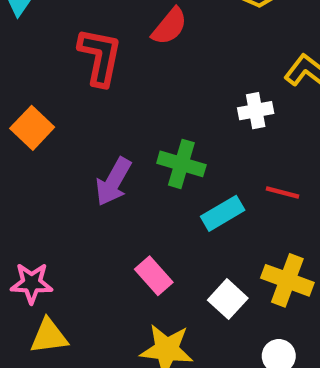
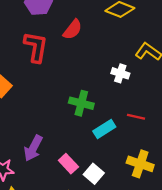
white cross: (256, 111) -> (120, 73), turned 30
purple arrow: (113, 182) -> (33, 148), moved
white square: (228, 299) -> (94, 174), moved

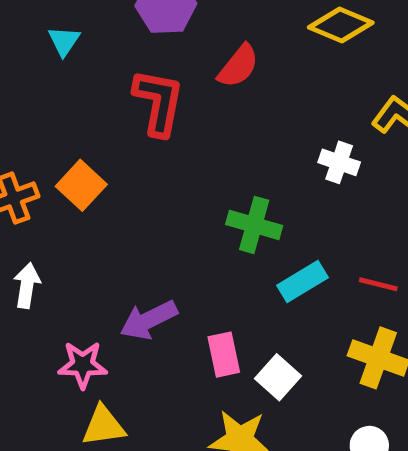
red line: (136, 117) -> (378, 284), moved
purple arrow: (33, 148) -> (149, 320), turned 35
pink rectangle: (68, 164) -> (224, 355), turned 30

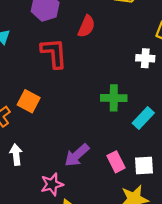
white square: (278, 377) -> (144, 166), turned -30

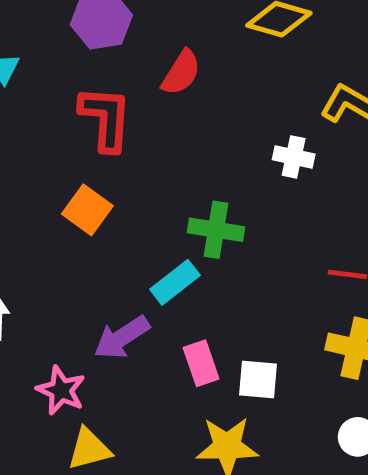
orange square: (29, 101) -> (87, 210), moved
cyan rectangle: (143, 118) -> (175, 282), moved
pink star: (52, 184) -> (61, 390), turned 30

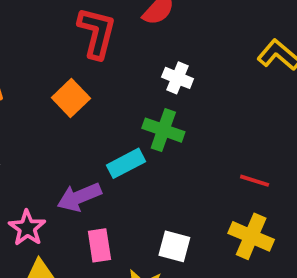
white cross: (294, 157) -> (178, 78), moved
pink rectangle: (201, 363) -> (99, 245), moved

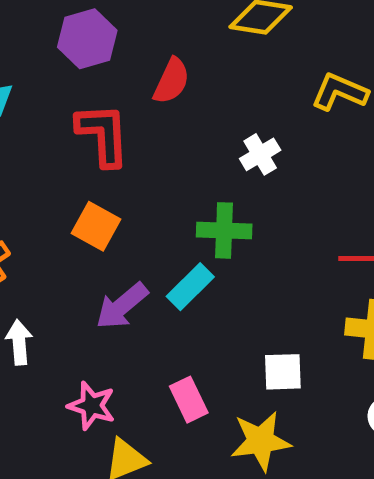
white cross: (178, 78) -> (260, 154), moved, turned -36
purple arrow: (79, 197) -> (122, 306), moved

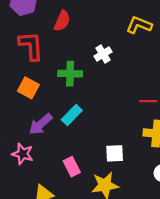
green cross: (224, 230) -> (70, 74), moved
pink star: (92, 406) -> (23, 154), moved

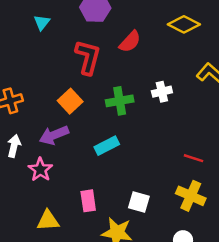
green cross: (70, 74) -> (120, 101), turned -30
purple arrow: (41, 124) -> (54, 135), moved

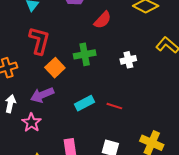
red L-shape: (88, 57) -> (39, 41), moved
green cross: (120, 101) -> (85, 54), moved
red line: (194, 158) -> (114, 106), moved

